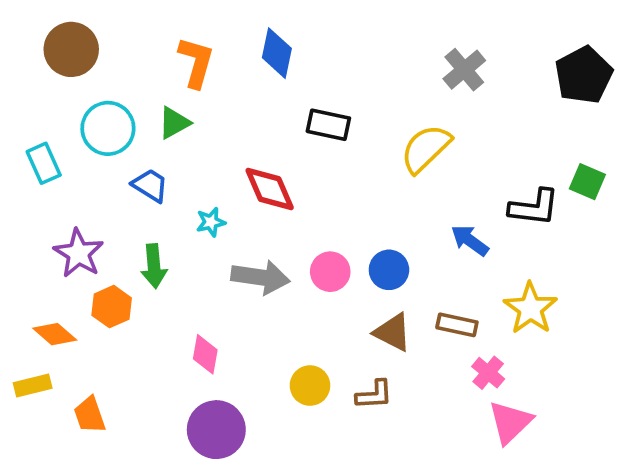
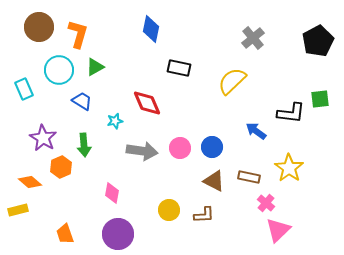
orange L-shape: (196, 62) -> (78, 34), moved
green square: (587, 182) -> (320, 99), turned -30
orange trapezoid: (90, 415) -> (65, 234), moved

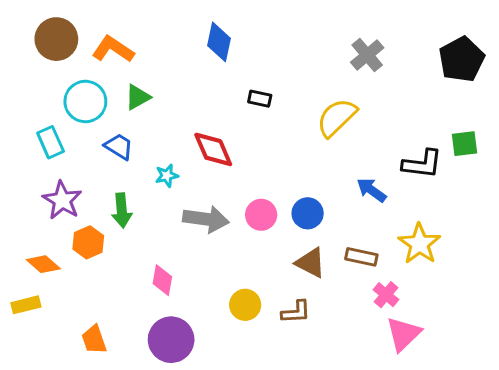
orange L-shape: (78, 34) -> (113, 49), turned -72
black rectangle: (179, 68) -> (260, 99), size x0.7
cyan rectangle: (24, 89) -> (51, 142), moved

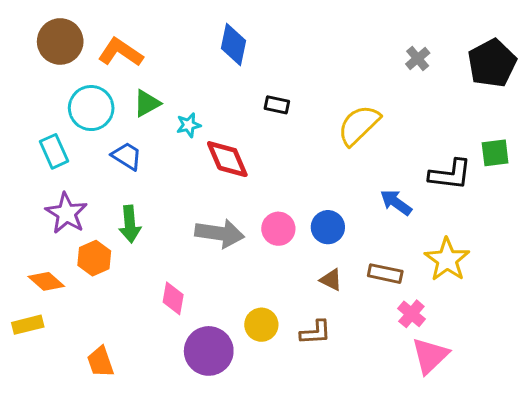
gray cross: (367, 55) -> (418, 58), moved, size x0.7
cyan star: (167, 176) -> (189, 125), moved
brown triangle: (310, 263) -> (331, 280), size x0.7
purple circle: (171, 340) -> (209, 351), moved

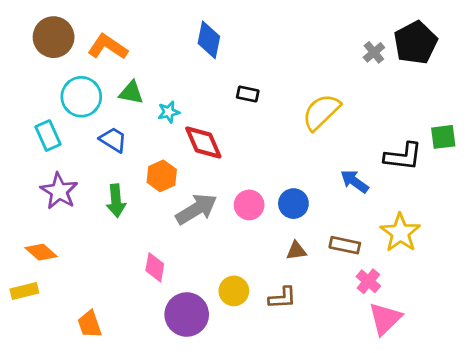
black pentagon: (492, 63) -> (416, 43), moved
green triangle: (147, 103) -> (131, 93), turned 40
gray arrow: (220, 233) -> (196, 209), turned -39
orange hexagon: (94, 258) -> (162, 176), moved
brown triangle: (331, 280) -> (296, 251), turned -35

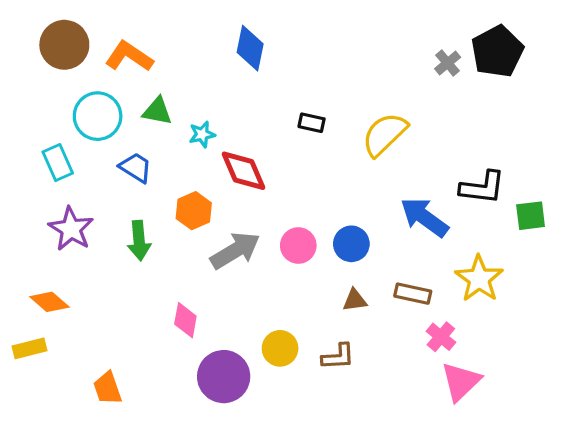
black rectangle: (248, 94) -> (312, 123), moved
green square: (443, 137) -> (531, 216), moved
blue arrow: (354, 181) -> (424, 217), size x1.4

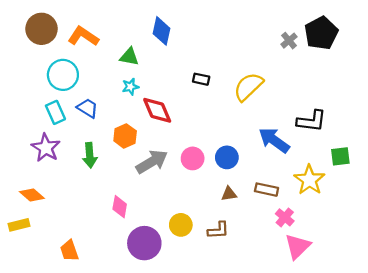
green triangle: (157, 111) -> (129, 57), moved
cyan rectangle: (58, 163) -> (55, 112), moved
green square: (531, 216) -> (340, 156), moved

